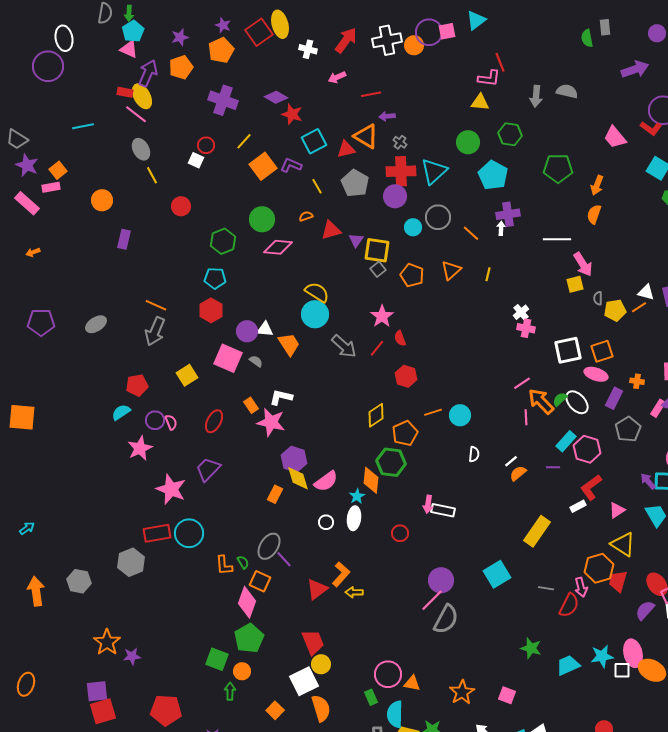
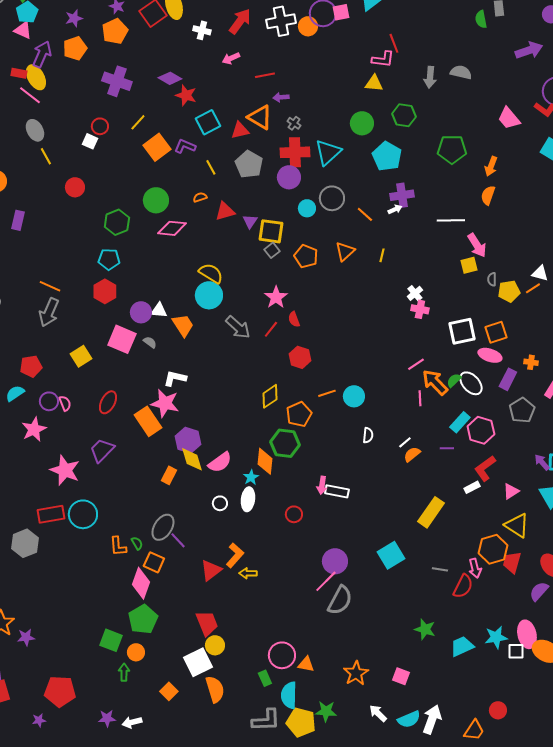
white arrow: (501, 228) -> (395, 209), turned 64
orange rectangle: (251, 405) -> (148, 421), moved, size x1.8

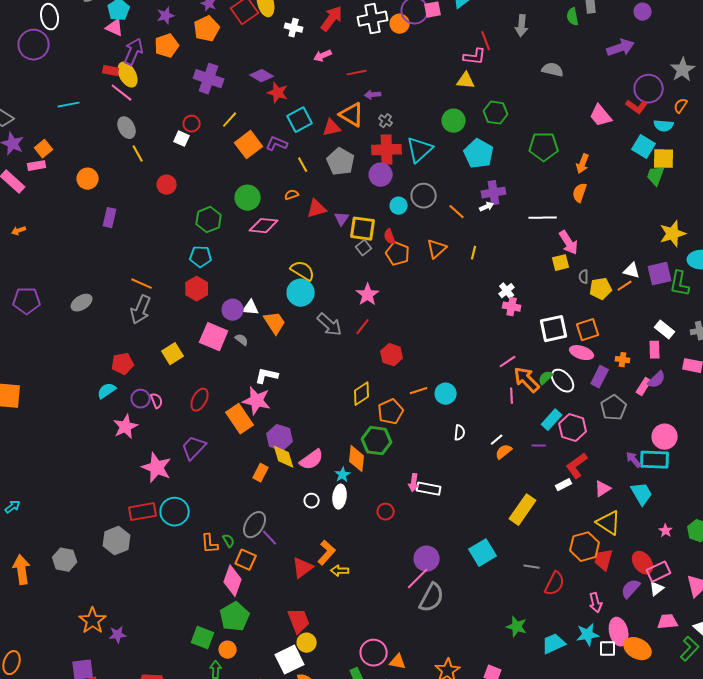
gray arrow: (430, 77) -> (522, 26), moved
red semicircle: (294, 319) -> (390, 237), moved
pink arrow: (475, 568) -> (596, 603), moved

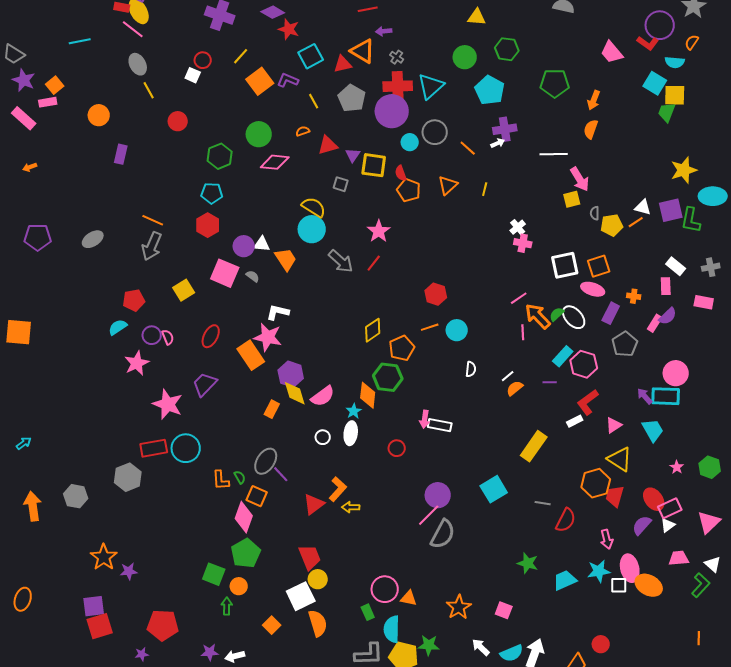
purple circle: (381, 175) -> (392, 111), size x1.4
gray square: (364, 248) -> (341, 184), moved, turned -35
red hexagon: (392, 355) -> (436, 294), moved

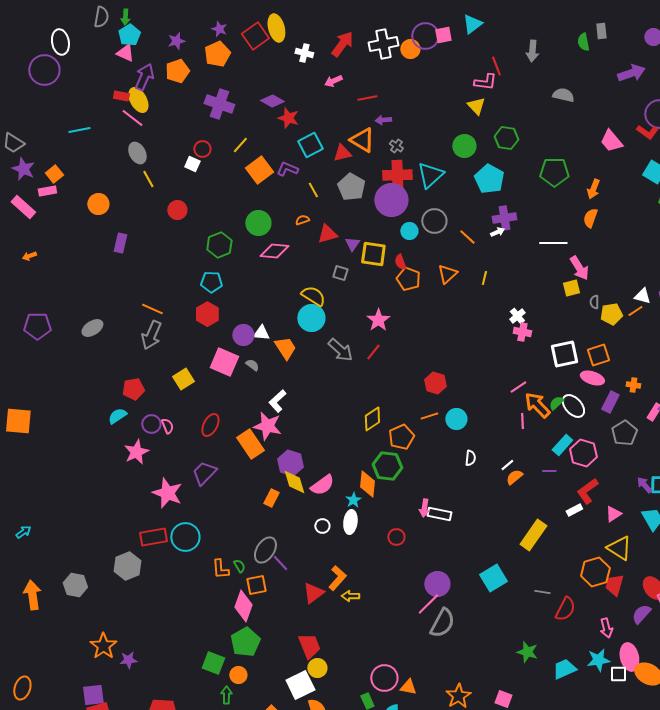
yellow triangle: (477, 17) -> (476, 106), turned 42
white L-shape: (278, 312) -> (277, 401), turned -55
orange square: (257, 496) -> (256, 585), turned -35

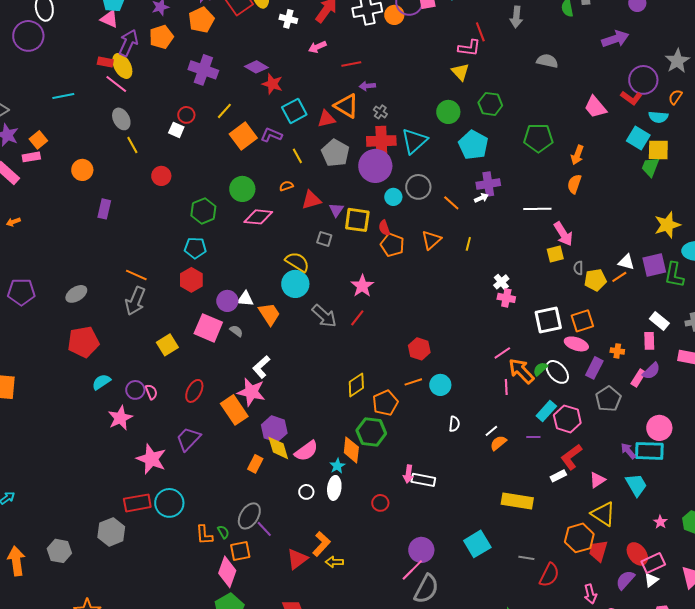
red pentagon: (133, 389) -> (83, 342), moved, size x1.4
yellow rectangle: (533, 535) -> (517, 501), turned 64

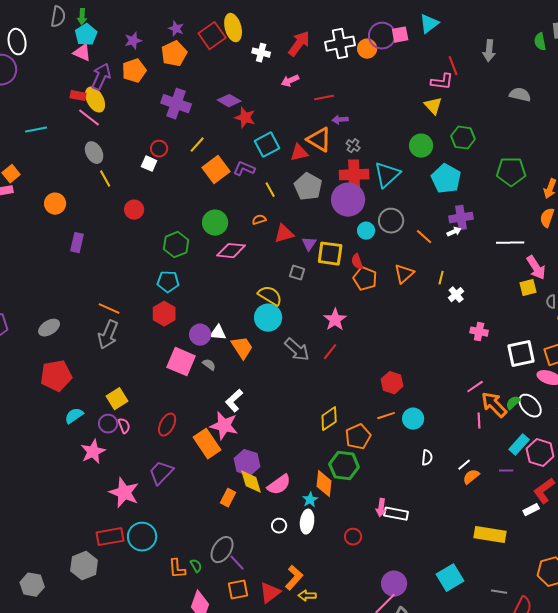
white cross: (501, 282) -> (456, 295), moved
yellow square: (167, 345) -> (117, 399), moved
orange square: (240, 551) -> (238, 590), moved

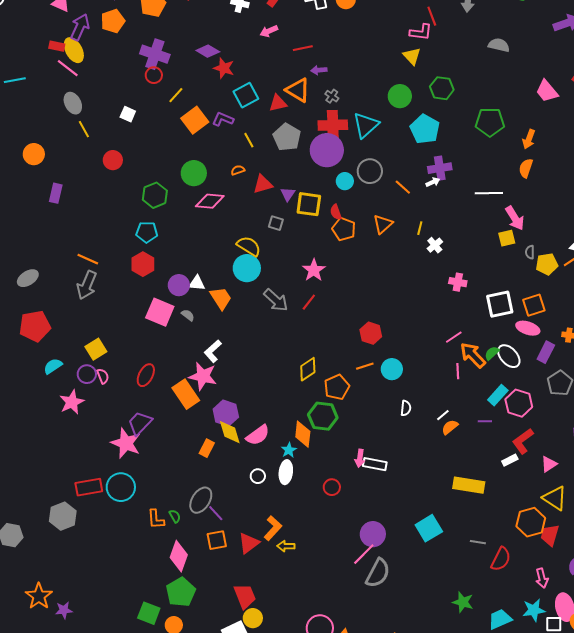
red circle: (159, 149) -> (154, 75), moved
pink star: (124, 493) -> (126, 443), moved

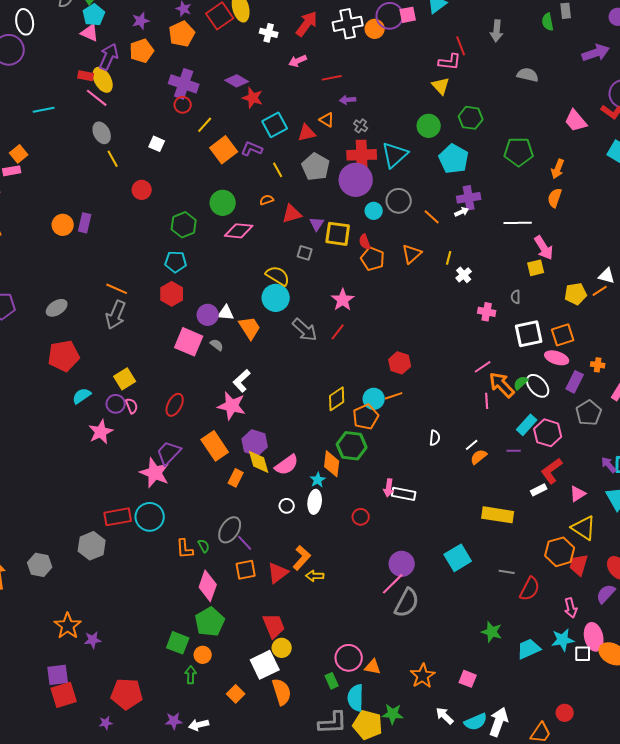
orange triangle: (298, 90) -> (327, 120), size x0.6
orange circle: (34, 154) -> (63, 225), moved
gray semicircle: (530, 252) -> (516, 297), moved
cyan circle: (392, 369) -> (374, 399), moved
orange rectangle: (186, 394) -> (215, 446), moved

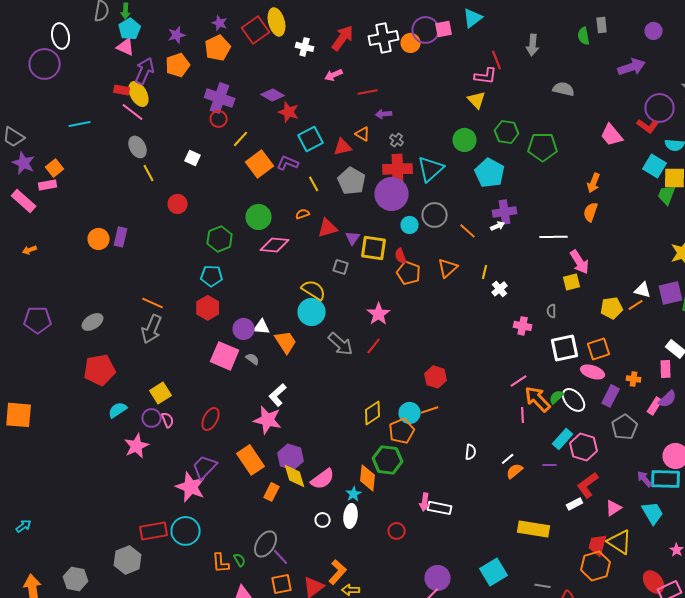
green pentagon: (519, 152) -> (543, 147), moved
red trapezoid: (579, 565) -> (598, 545), moved

